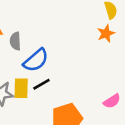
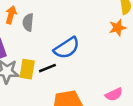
blue semicircle: (36, 60) -> (67, 48), moved

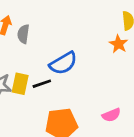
orange star: (118, 28) -> (118, 44), turned -30

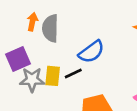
gray semicircle: (23, 34) -> (50, 28), size x1.5

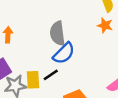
gray semicircle: (50, 28) -> (57, 33), moved

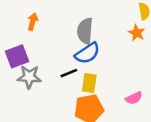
yellow rectangle: (33, 80) -> (89, 83), moved

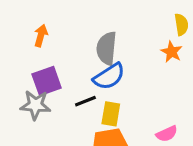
purple square: (17, 56) -> (47, 81), moved

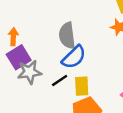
purple square: (47, 81) -> (19, 57), moved
gray star: (35, 105) -> (30, 72), moved

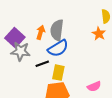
orange arrow: (13, 37) -> (41, 32), moved
purple square: (19, 57) -> (15, 38), turned -30

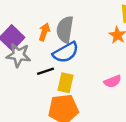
pink semicircle: (94, 86) -> (113, 81), moved

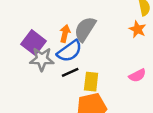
gray semicircle: (65, 30) -> (85, 29), turned 30
blue semicircle: (66, 52) -> (69, 51), moved

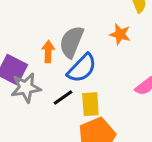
orange star: (137, 29) -> (120, 34), moved
blue semicircle: (69, 51) -> (82, 68), moved

